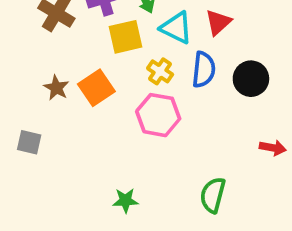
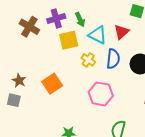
brown star: (56, 88) -> (19, 81), moved
orange square: (96, 88) -> (52, 84), moved
pink hexagon: (158, 115) -> (101, 94), moved

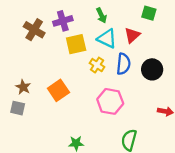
green arrow: (80, 20) -> (101, 15), moved

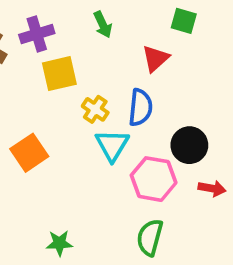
cyan triangle: (107, 39) -> (112, 145), moved, turned 35
black circle: (152, 69) -> (189, 145), moved
pink hexagon: (110, 101) -> (154, 179), moved

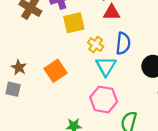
red triangle: (155, 58) -> (112, 12), moved, turned 42
pink hexagon: (154, 179) -> (104, 100), moved

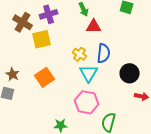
yellow square: (74, 23) -> (42, 39), moved

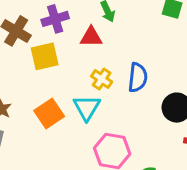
red triangle: (94, 26) -> (91, 37), moved
cyan triangle: (89, 73) -> (87, 108), moved

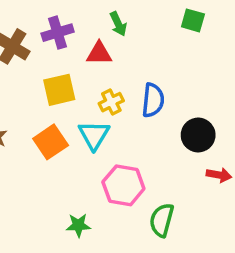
yellow square: (45, 56) -> (59, 90), moved
yellow cross: (102, 79) -> (111, 102), turned 30

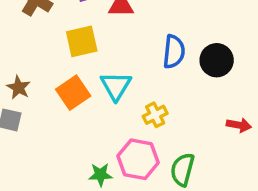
yellow cross: (111, 102) -> (155, 115), moved
black circle: (198, 135) -> (217, 60), moved
pink hexagon: (123, 185) -> (138, 159), moved

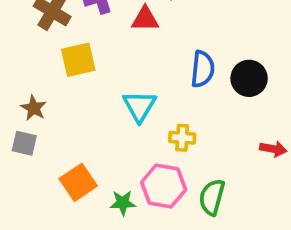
yellow square: (82, 41) -> (78, 60), moved
orange square: (73, 93) -> (78, 182), moved
yellow cross: (155, 115) -> (182, 138), turned 30

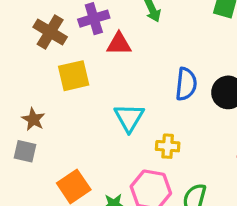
red triangle: (145, 19) -> (119, 44), moved

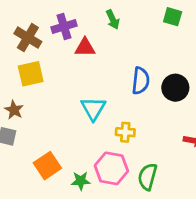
yellow square: (74, 76) -> (31, 74), moved

